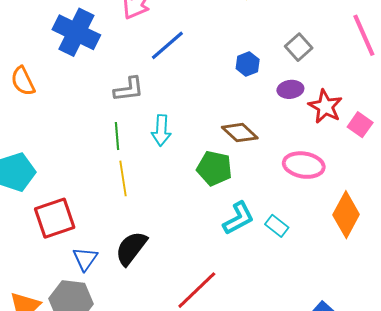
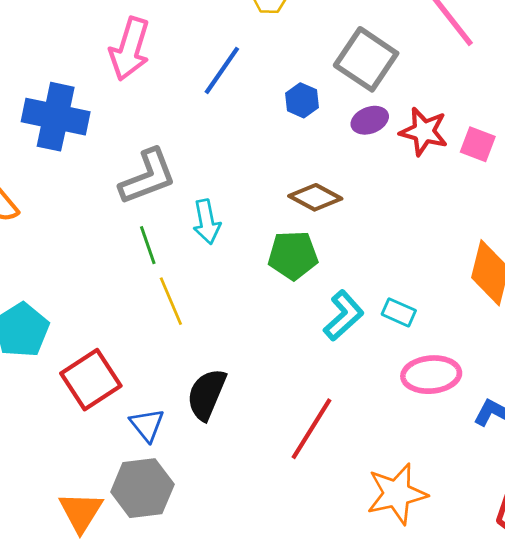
blue line: (167, 45) -> (222, 70), moved
gray square: (299, 47) -> (366, 59), size x1.6
gray L-shape: (129, 89) -> (148, 177), size x1.4
pink ellipse: (304, 165) -> (431, 375), moved

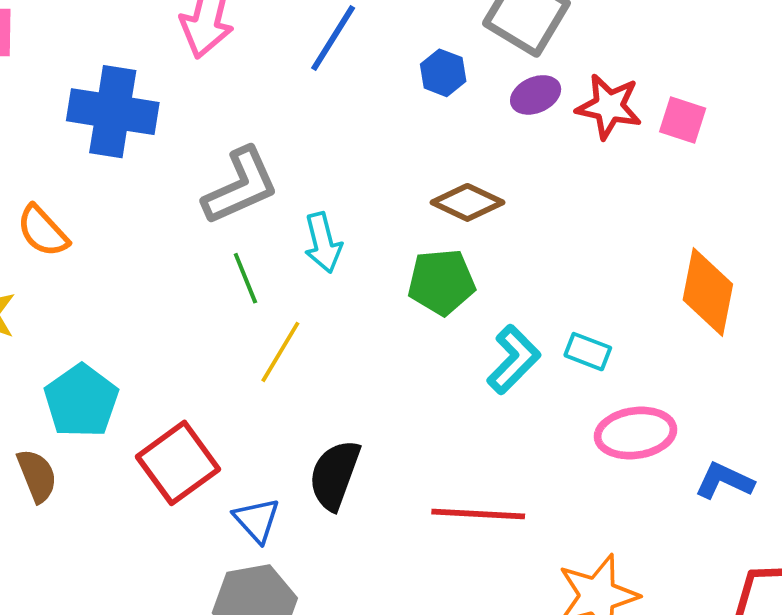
yellow line: (171, 301) -> (280, 352), turned 57
red line: (311, 429) -> (478, 514), turned 64

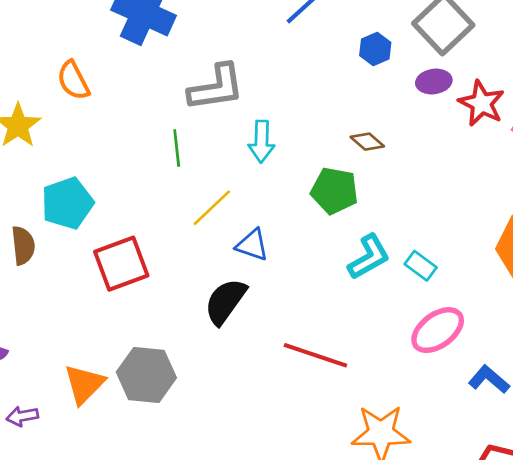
brown diamond: (467, 202) -> (367, 142), size x0.7
green line: (245, 278) -> (177, 148), moved
pink ellipse: (636, 433) -> (438, 330), turned -44
blue triangle: (257, 520) -> (252, 245), moved, turned -45

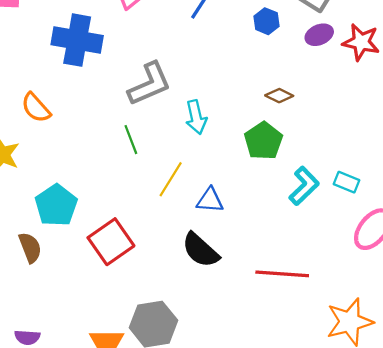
green pentagon: (334, 191) -> (263, 141), turned -30
black semicircle: (225, 301) -> (200, 250), turned -69

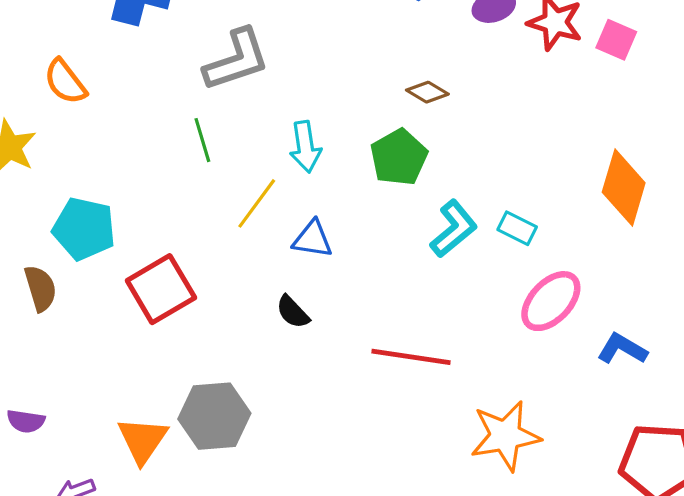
cyan arrow: (196, 117) -> (305, 147), moved
cyan pentagon: (56, 205) -> (84, 229), turned -30
black semicircle: (200, 250) -> (293, 312), size x0.6

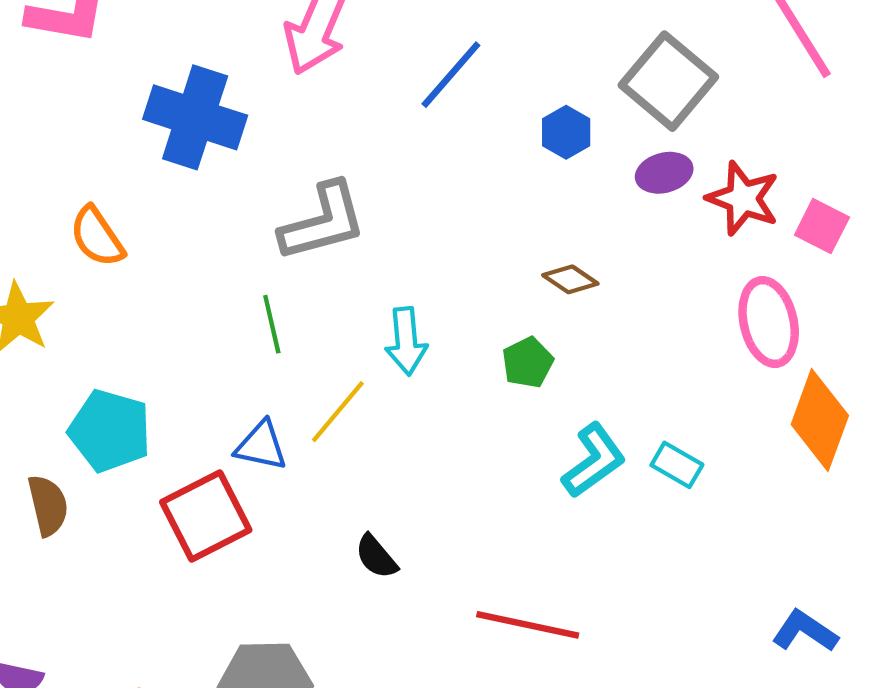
green pentagon: (399, 157) -> (528, 363), size x0.7
blue triangle: (313, 239) -> (261, 446), moved
pink ellipse: (551, 301) -> (769, 322), moved, turned -60

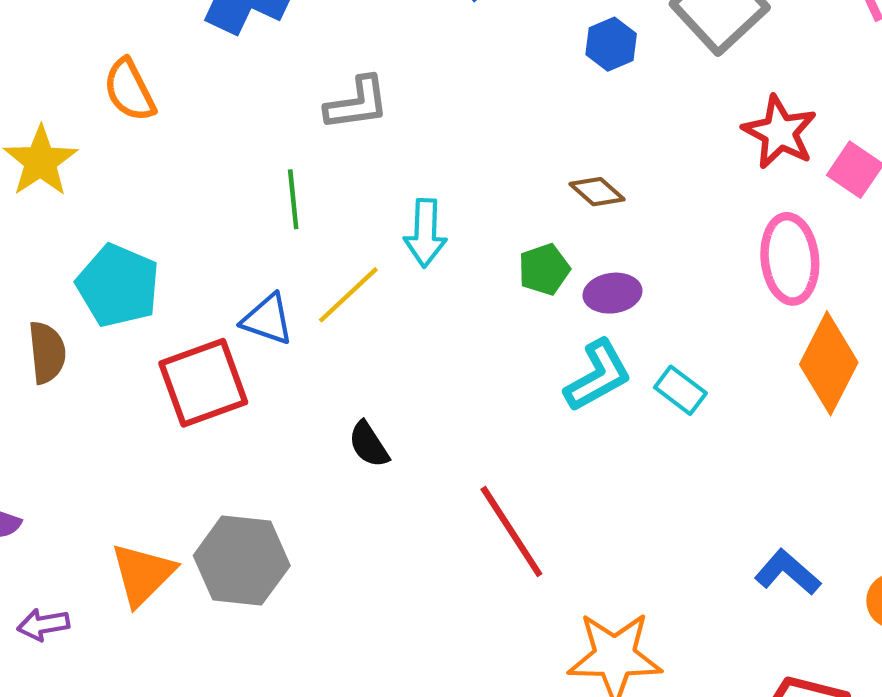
purple ellipse: (664, 173) -> (613, 293), moved
gray L-shape: (323, 222) -> (357, 103), size x0.7
red line: (528, 625) -> (511, 531), turned 38

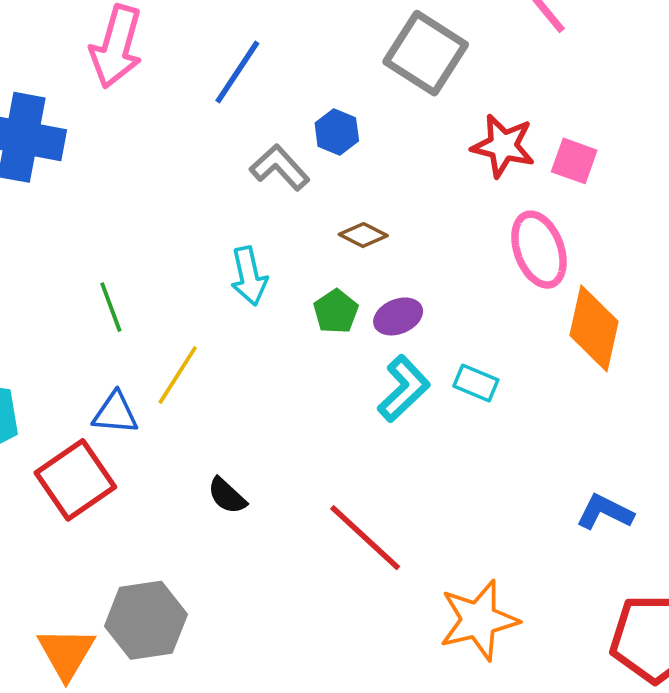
blue hexagon: (611, 44) -> (337, 132), moved
gray L-shape: (357, 103) -> (280, 167), moved, turned -110
cyan arrow: (425, 233) -> (249, 276), moved

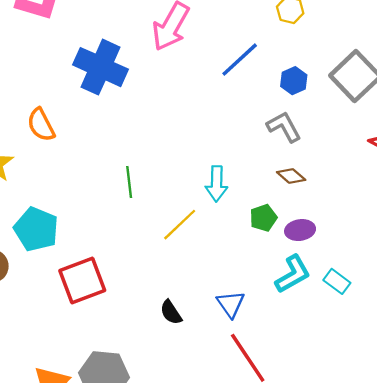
blue hexagon: (337, 132) -> (294, 81), moved
gray L-shape: (280, 167) -> (284, 127), moved
yellow line: (178, 375) -> (180, 225), moved
blue triangle: (115, 413) -> (231, 304), moved, turned 36

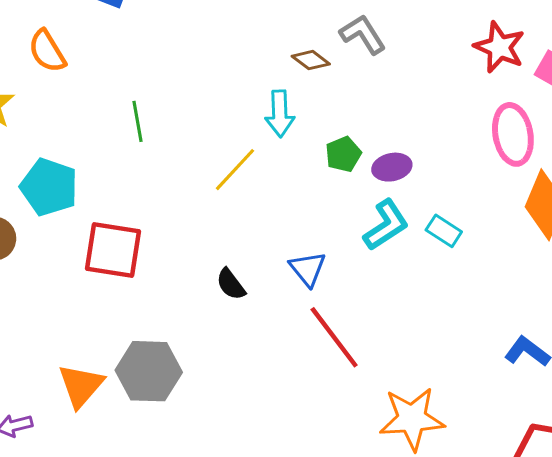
brown diamond: (291, 176) -> (311, 60), moved
green line: (129, 182) -> (138, 121), moved
red square: (82, 281) -> (113, 250), turned 33

